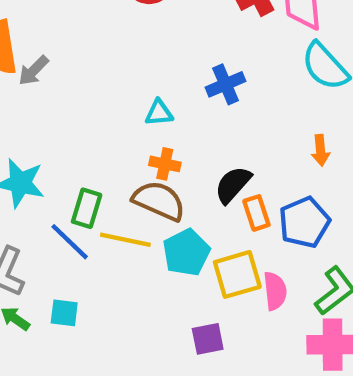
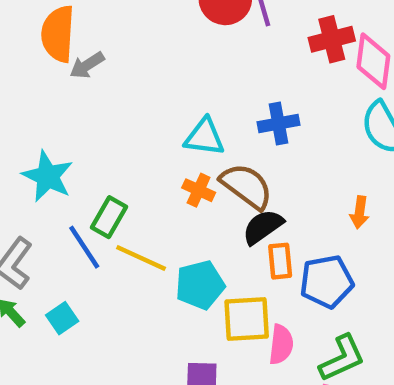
cyan triangle: (159, 113) -> (204, 137), size x1.4
brown semicircle: (159, 201) -> (246, 186), moved
cyan square: (64, 313) -> (62, 318), turned 36

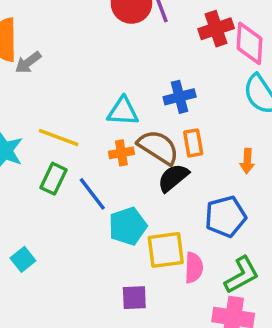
orange cross: (199, 190) -> (121, 153), turned -30
blue line: (84, 247) -> (92, 194), moved
yellow line: (141, 258) -> (59, 138), moved
orange rectangle: (280, 261) -> (193, 143), moved

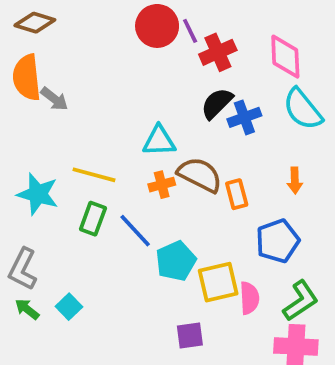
red cross: (216, 29) -> (218, 52), moved
gray arrow: (28, 62) -> (54, 99), turned -100
blue cross: (180, 97) -> (244, 117), moved
orange rectangle: (193, 143) -> (237, 194), moved
black semicircle: (173, 178) -> (217, 103), moved

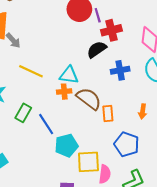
black semicircle: (217, 103) -> (97, 49), moved
yellow line: (94, 175) -> (31, 71), moved
orange cross: (162, 185) -> (64, 92), moved
blue pentagon: (278, 241) -> (127, 144), turned 30

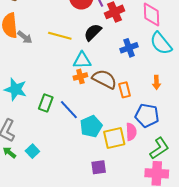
black semicircle: (97, 49) -> (93, 32), moved
yellow line: (31, 71) -> (60, 36), moved
pink semicircle: (105, 174) -> (131, 132), moved

